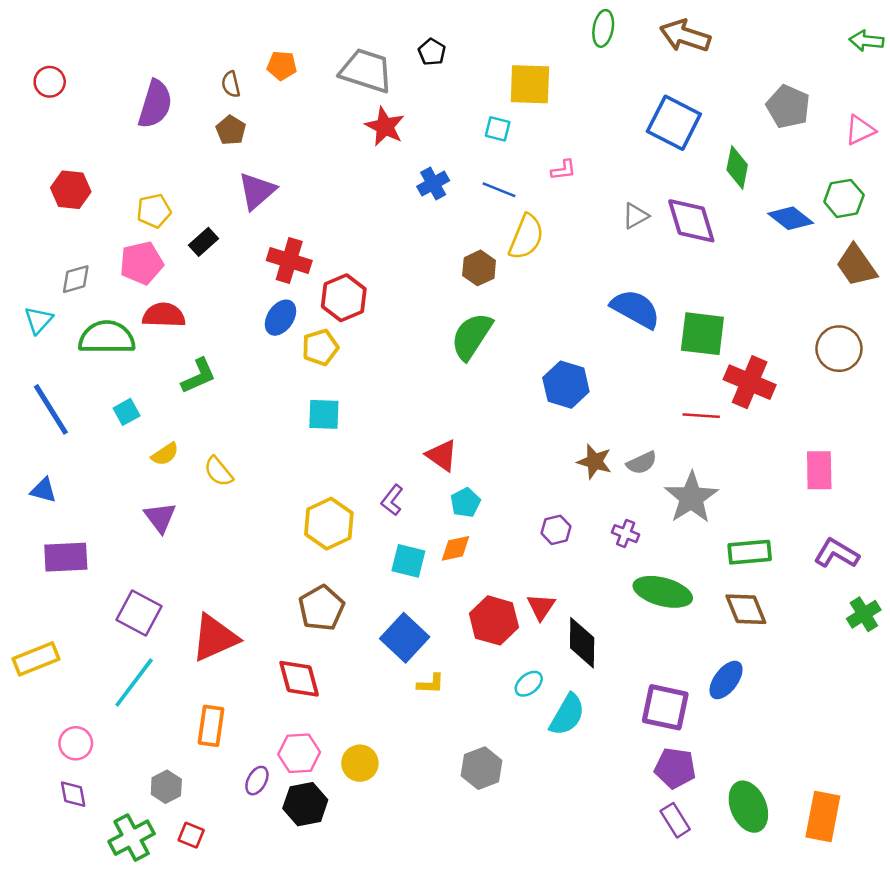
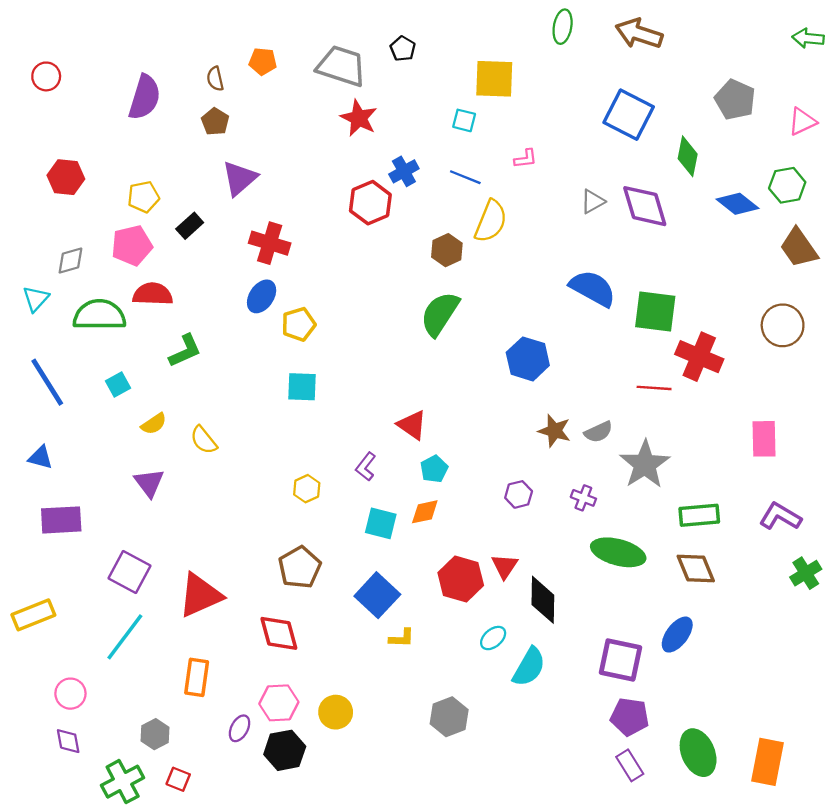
red hexagon: (344, 298) -> (370, 203), moved
yellow hexagon: (329, 524) -> (307, 489), size x0.6

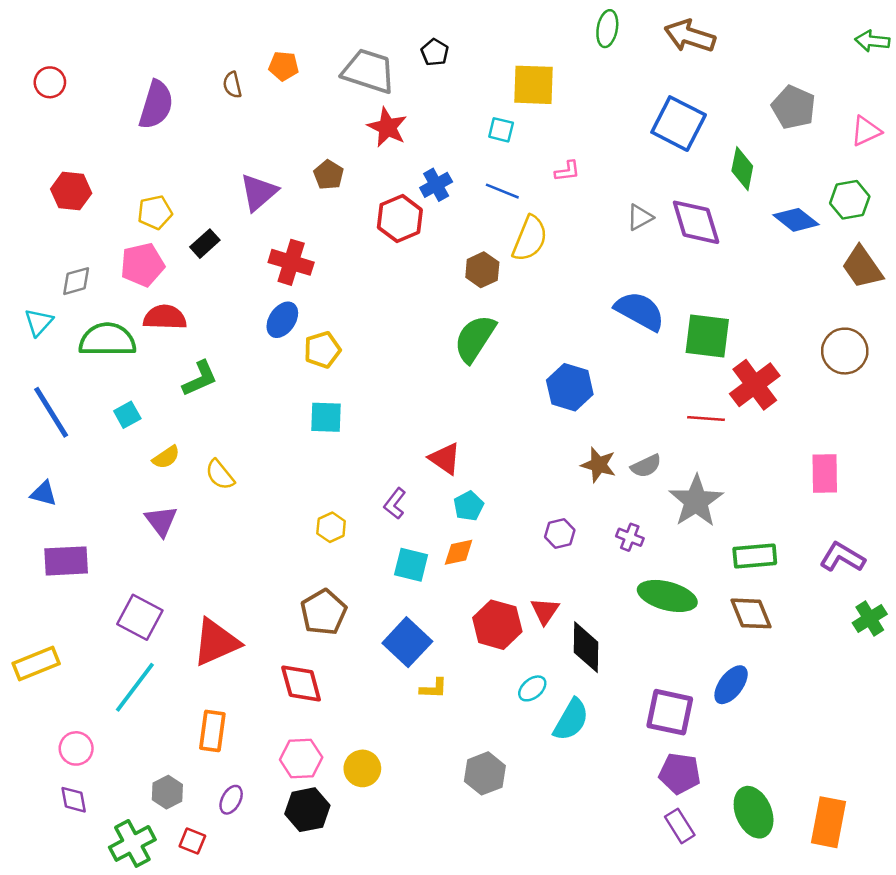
brown pentagon: (215, 122) -> (329, 175), moved
red cross: (699, 357) -> (755, 385), turned 30
purple ellipse: (240, 728) -> (231, 800), moved

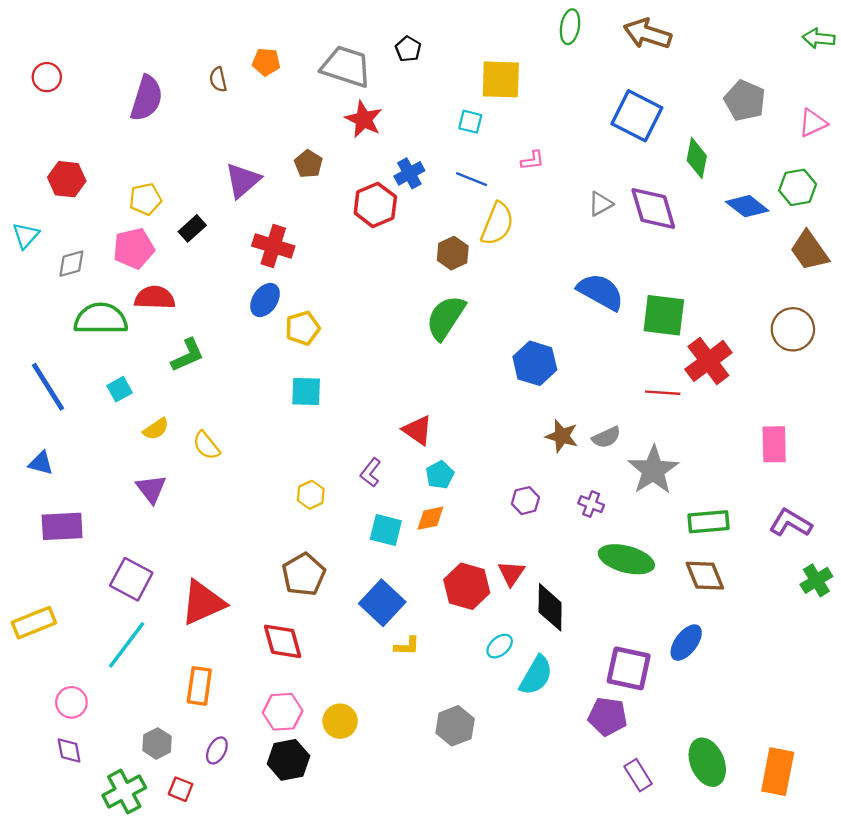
cyan triangle: (39, 322) -> (26, 235), moved
purple pentagon: (680, 773) -> (608, 716), moved

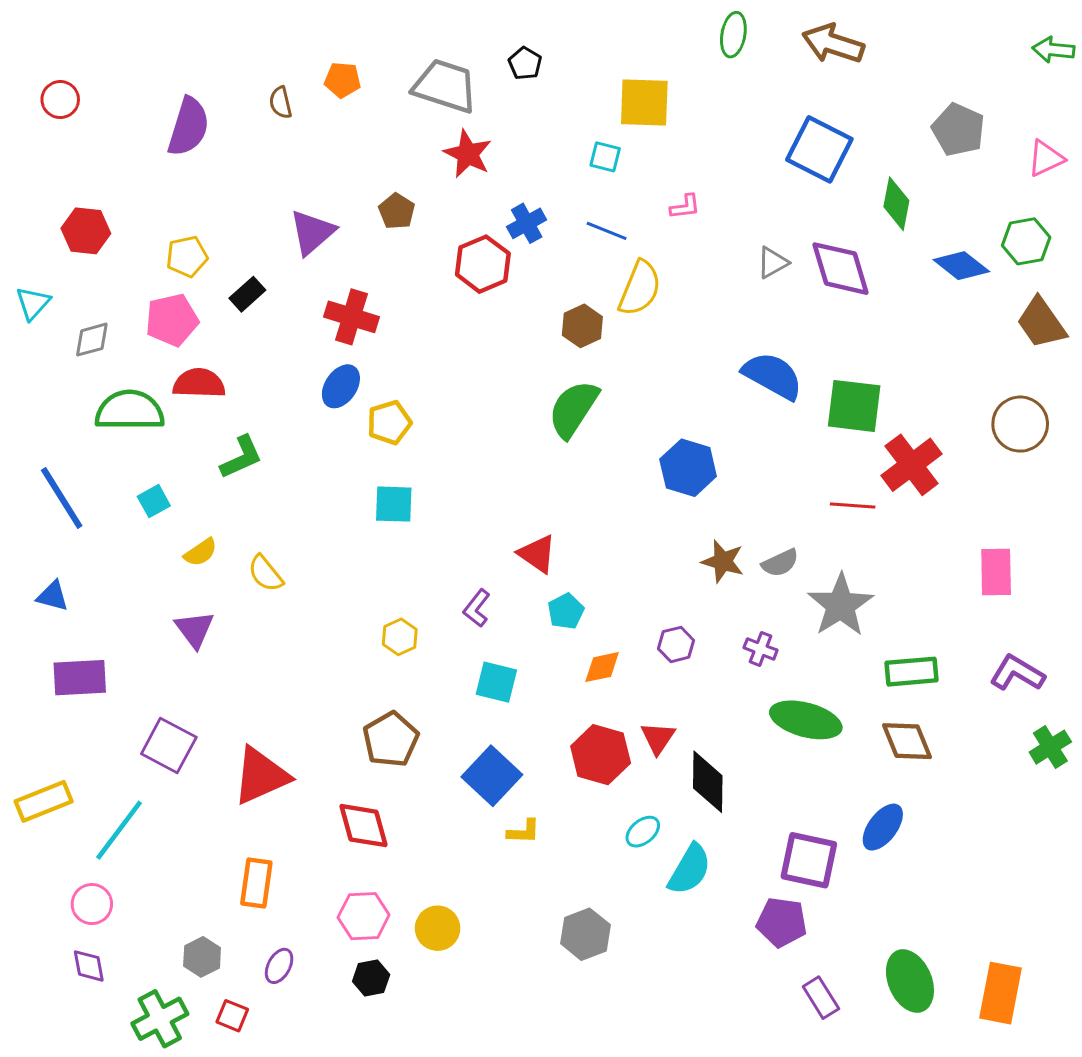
orange diamond: (430, 518) -> (602, 667), moved
cyan line: (127, 645) -> (119, 830), moved
black hexagon: (288, 760) -> (371, 978), size x0.7

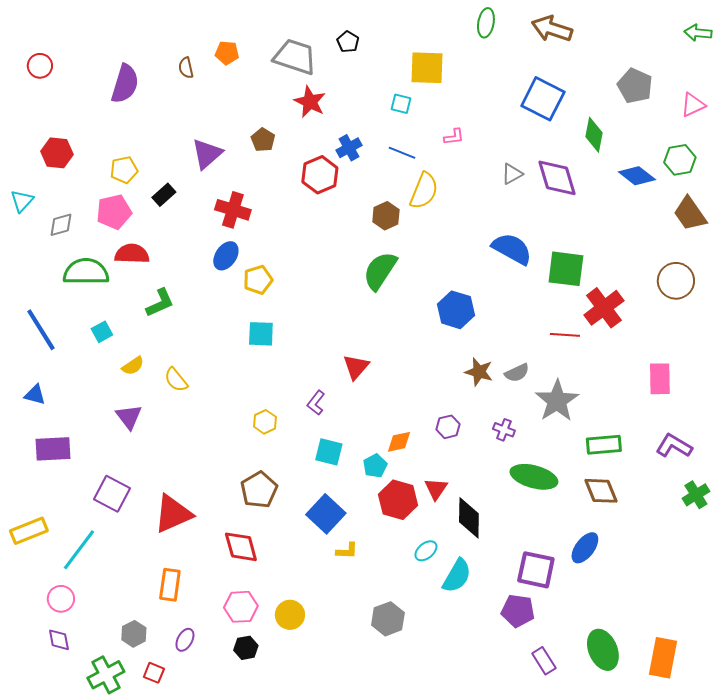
red triangle: (537, 554) -> (356, 367), turned 36
cyan pentagon: (566, 611) -> (375, 466), moved

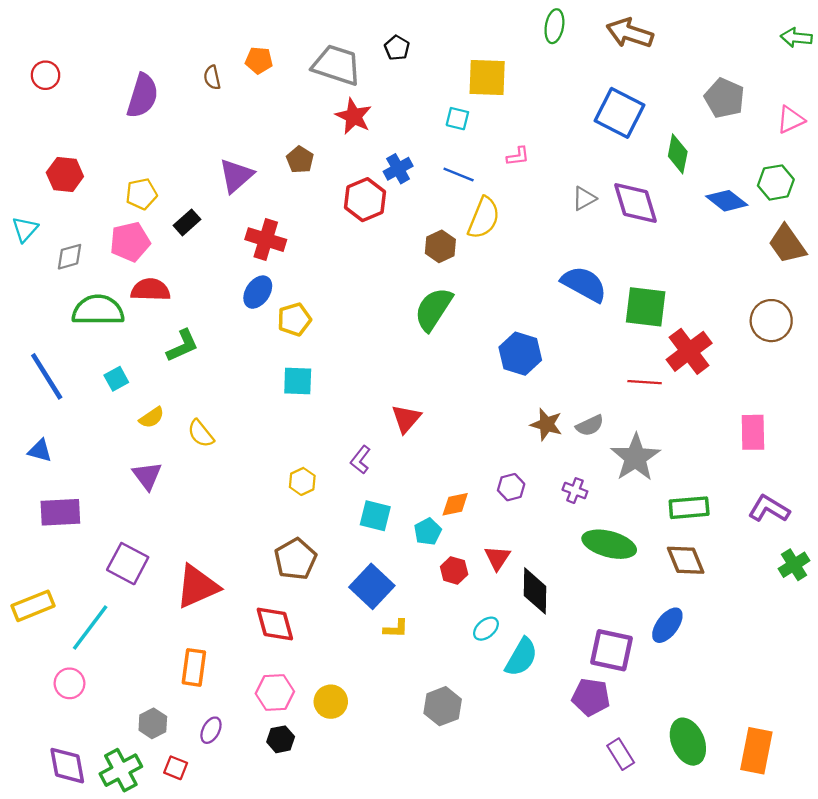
red hexagon: (398, 500) -> (454, 570), size x0.6
purple diamond: (59, 640) -> (67, 766), moved, size x1.5

